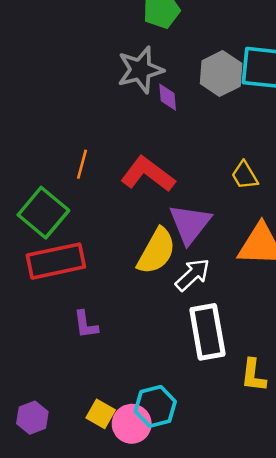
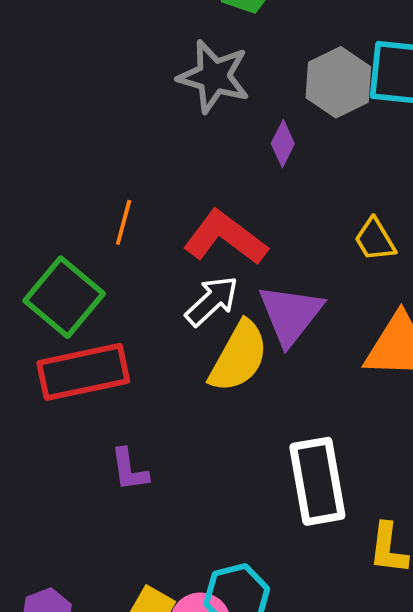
gray star: (140, 70) -> (214, 76), turned 30
purple diamond: (168, 97) -> (283, 144), moved, turned 32
white arrow: (193, 275) -> (212, 301), moved

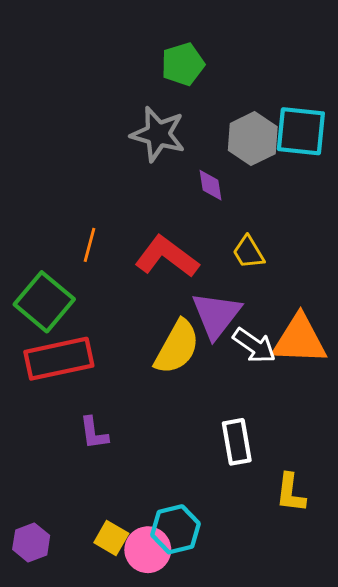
purple diamond: (283, 144) -> (210, 185), turned -36
yellow trapezoid: (375, 240) -> (248, 252), moved
white arrow: (212, 301) -> (254, 346), moved, turned 78
white rectangle: (317, 481) -> (237, 442), size x0.7

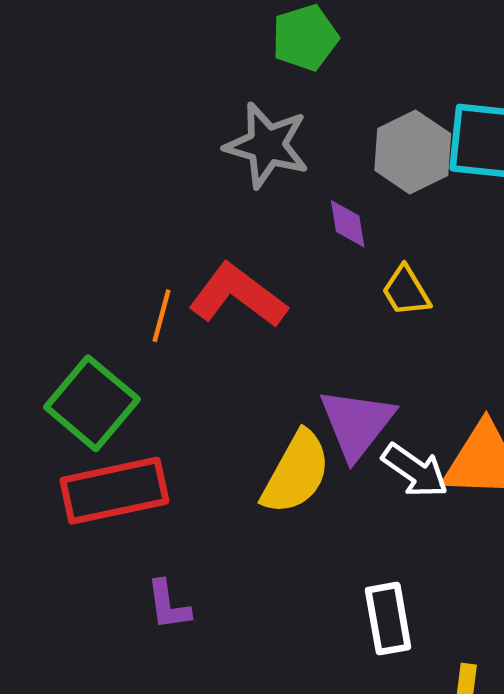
yellow trapezoid: (248, 252) -> (406, 291), moved
red L-shape: (167, 257) -> (238, 296), moved

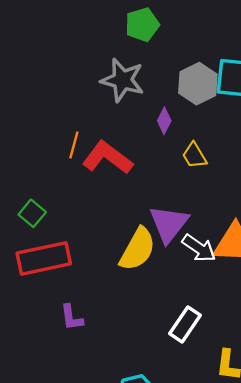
purple diamond: (348, 224) -> (164, 121), turned 36
orange line: (161, 316) -> (74, 145), moved
green square: (92, 403) -> (32, 213), size x0.6
white rectangle: (388, 619) -> (185, 324), turned 44

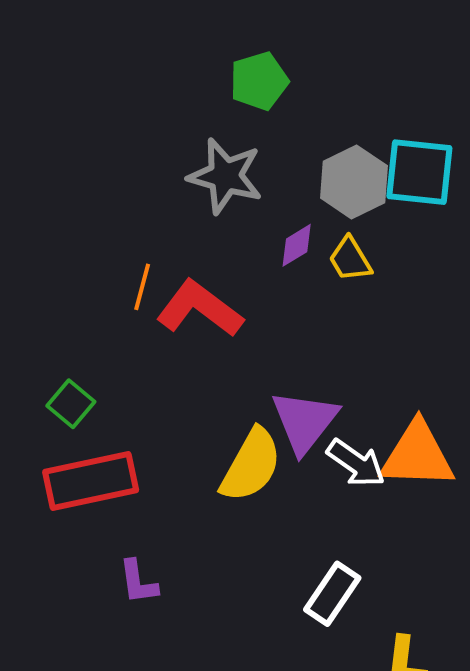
purple diamond: (164, 121) -> (297, 245), turned 32
yellow trapezoid: (194, 155) -> (350, 259), moved

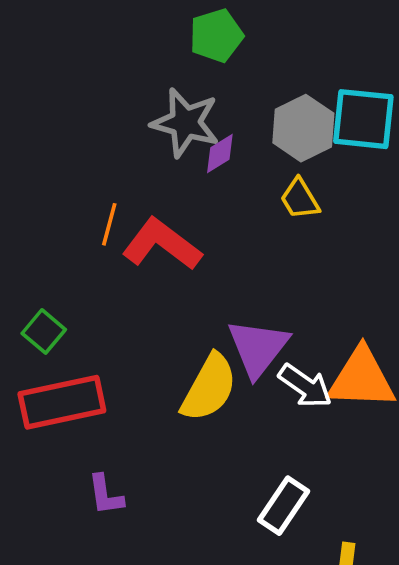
purple diamond: (297, 245) -> (220, 154), moved

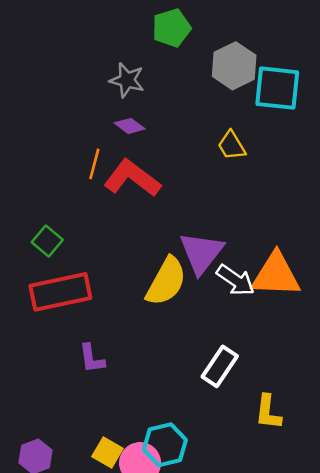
gray star: (185, 123) -> (127, 80), moved, size x0.7
gray hexagon: (303, 128) -> (234, 66), moved
purple diamond: (220, 154) -> (130, 126), moved, turned 68

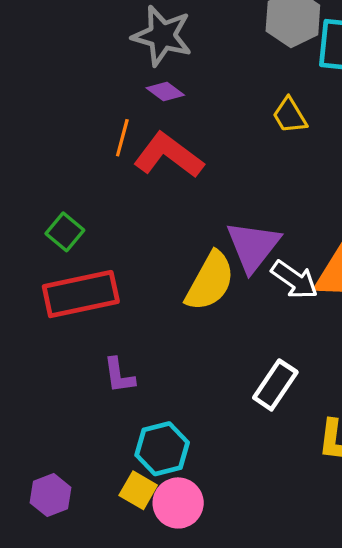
gray star: (127, 80) -> (162, 36), size x1.4
cyan hexagon: (165, 445) -> (162, 449), moved

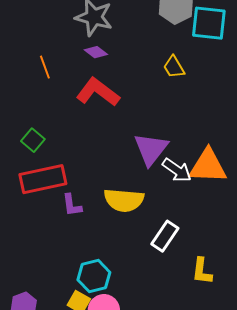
orange line: (122, 138) -> (45, 67), moved, turned -35
yellow semicircle: (210, 281) -> (124, 200), moved, turned 66
purple L-shape: (119, 375) -> (72, 205), moved

